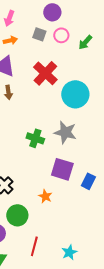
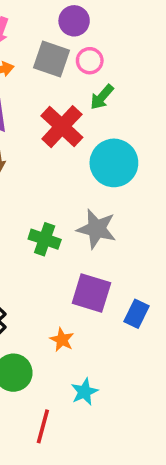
gray square: (39, 34) -> (52, 59), size x1.5
green arrow: (85, 42) -> (102, 97), moved
cyan star: (69, 252) -> (84, 392), moved

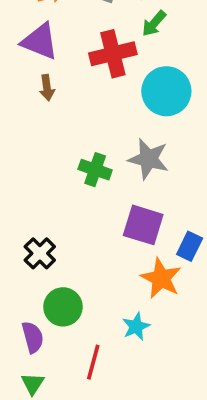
red cross: (62, 127) -> (113, 54), turned 33
orange star: (62, 340) -> (161, 278), moved, size x1.6

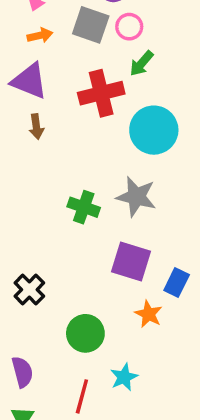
orange star: (161, 278) -> (149, 314), size x0.7
green circle: (63, 307) -> (85, 333), moved
cyan star: (136, 326) -> (124, 377), moved

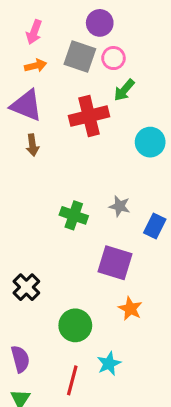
cyan circle: (154, 130) -> (150, 142), moved, size x0.7
gray star: (136, 197) -> (120, 206), size x0.6
blue rectangle: (177, 283) -> (155, 226), moved

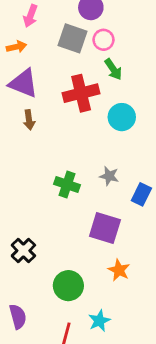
orange arrow: (36, 66) -> (16, 47), moved
green arrow: (124, 90) -> (113, 69), turned -75
cyan circle: (150, 142) -> (122, 117), moved

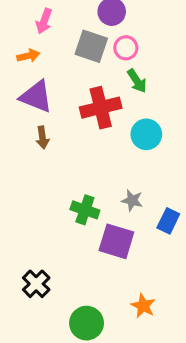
purple square: (105, 228) -> (116, 241), moved

